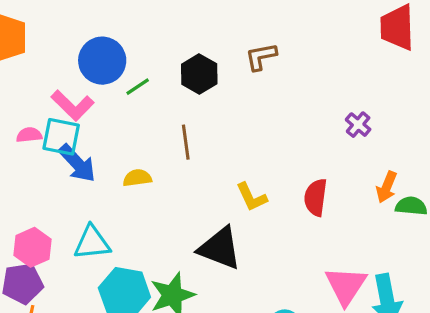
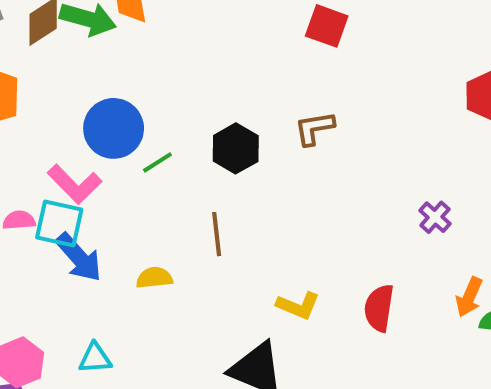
yellow L-shape: (252, 197) -> (298, 306), turned -44
cyan triangle: (92, 243) -> (95, 358), size x0.7

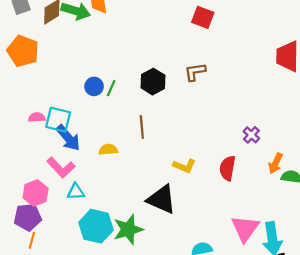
blue circle: (114, 128) -> (94, 86), moved, size x0.6
green line: (157, 162) -> (111, 88), turned -35
pink L-shape: (75, 184) -> (61, 167), moved
purple cross: (435, 217) -> (251, 135), moved

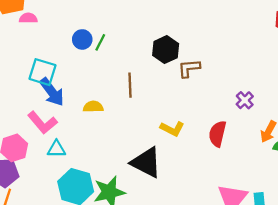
brown L-shape: (195, 72) -> (189, 68), moved
black hexagon: (153, 82) -> (166, 50), moved
pink semicircle: (37, 117) -> (28, 18), moved

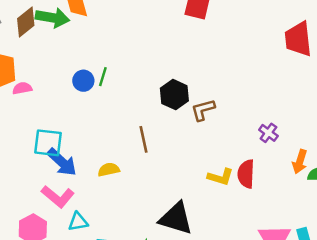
blue circle: (82, 39) -> (83, 81), moved
green line: (100, 42) -> (103, 77), moved
yellow L-shape: (172, 129) -> (220, 177), moved

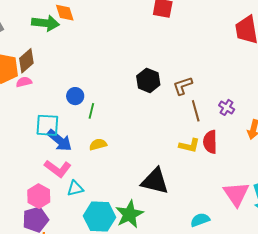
brown diamond: (26, 22) -> (26, 61), moved
green line: (103, 77) -> (91, 111), moved
blue circle: (83, 81) -> (75, 96), moved
brown L-shape: (203, 110) -> (183, 86), moved
brown line: (144, 139) -> (196, 111), moved

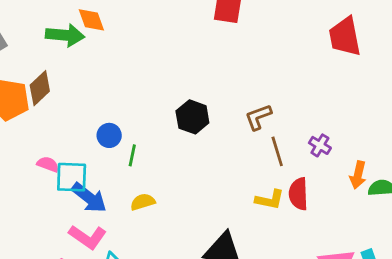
black hexagon: (148, 80) -> (192, 117), moved
pink semicircle: (24, 82) -> (48, 164), moved, turned 35

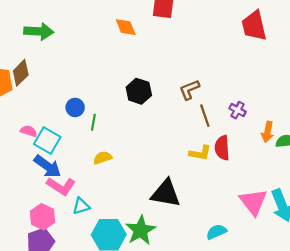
orange diamond: (91, 20) -> (126, 27), moved
cyan square: (72, 177) -> (47, 140), turned 30
blue arrow: (89, 198) -> (48, 166), moved

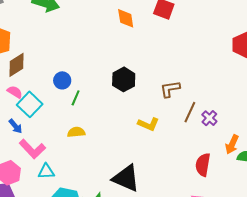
brown diamond: (21, 73) -> (16, 65), moved
brown line: (205, 116) -> (190, 112), moved, turned 30
red semicircle: (222, 148) -> (203, 165), moved
yellow L-shape: (200, 153) -> (148, 124), moved
blue arrow: (48, 166) -> (15, 126), moved, size x0.6

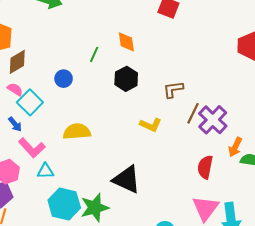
orange diamond: (126, 18) -> (126, 42), moved
green line: (76, 98) -> (94, 54), moved
purple cross: (209, 118) -> (213, 120), size x1.8
yellow semicircle: (76, 132) -> (77, 132), size x1.5

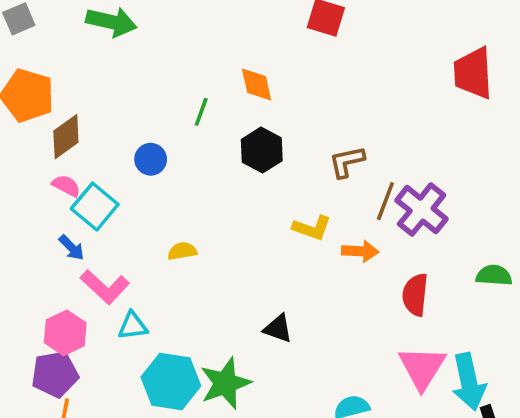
yellow semicircle: (77, 132) -> (182, 251), size x0.6
orange arrow: (235, 147) -> (360, 251), moved, turned -108
black triangle: (127, 179) -> (278, 329), size x0.6

